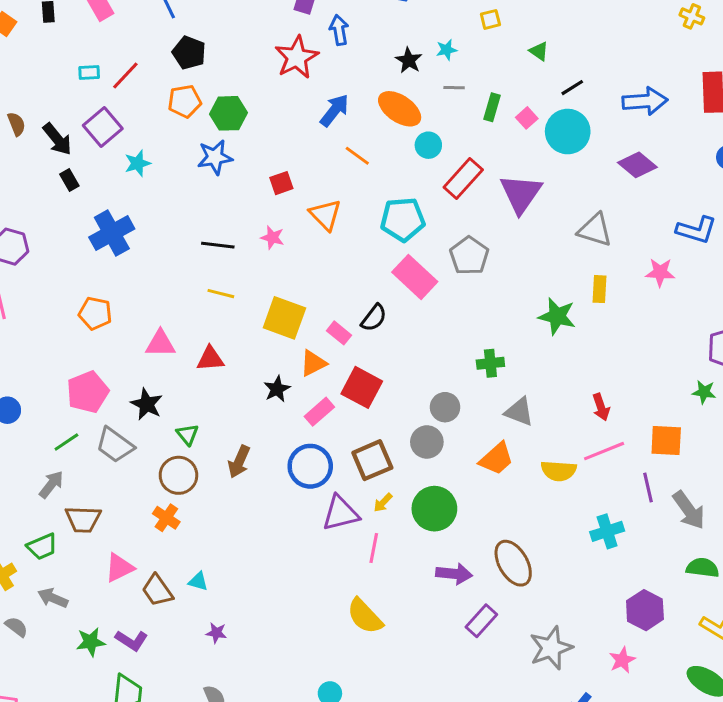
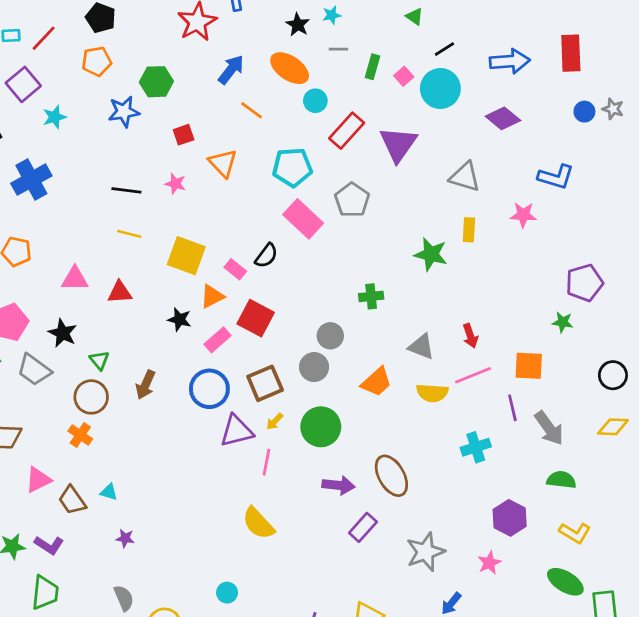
green hexagon: (228, 113) -> (156, 82), moved
black star: (277, 389) -> (179, 319), turned -30
gray triangle: (519, 412) -> (421, 347), moved

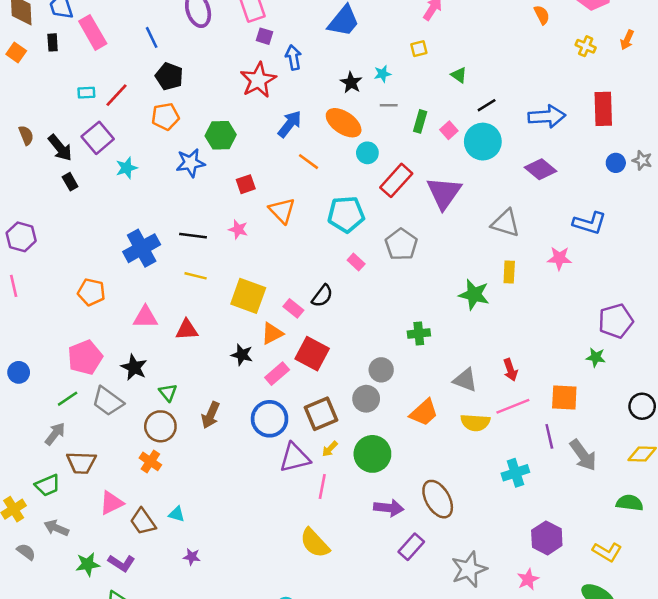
blue cross: (31, 180) -> (142, 248), moved
pink rectangle: (303, 219) -> (356, 262), size x0.5
green semicircle: (561, 480) -> (630, 503), moved

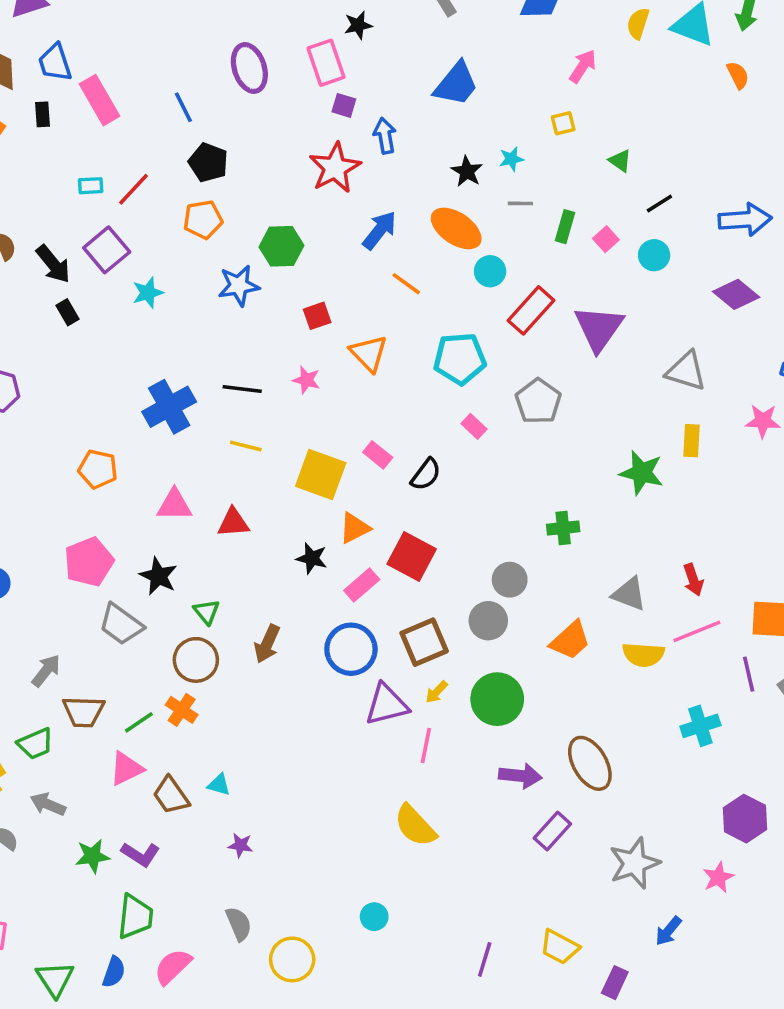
cyan circle: (483, 142) -> (654, 255), size x0.6
pink rectangle: (293, 308) -> (378, 455), moved
green line: (68, 399) -> (139, 722), moved

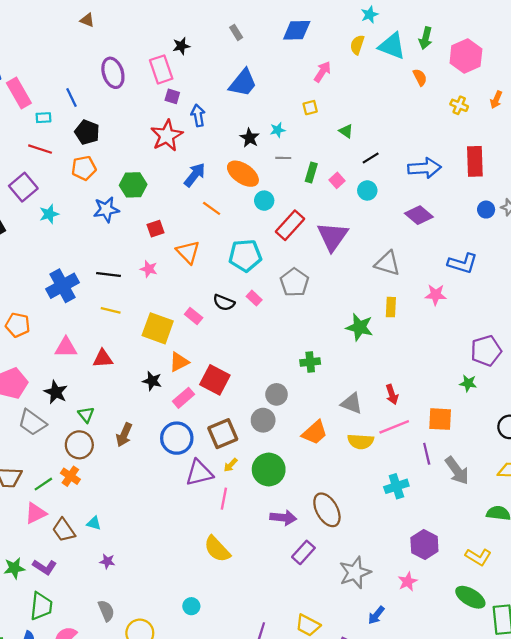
cyan rectangle: (91, 186) -> (43, 118), moved
red line: (133, 189) -> (40, 149), turned 65
black semicircle: (426, 474) -> (224, 303), moved, turned 75

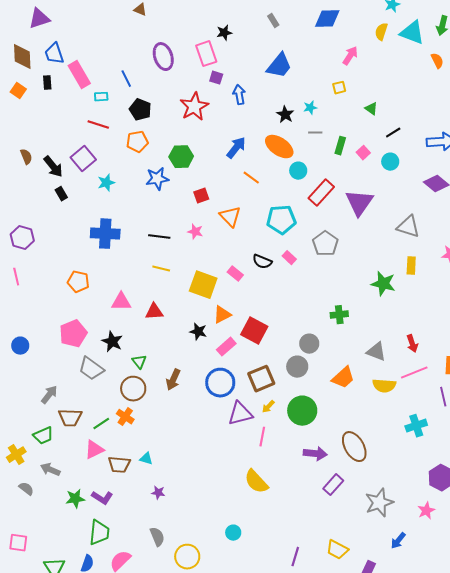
red star: (167, 136) -> (194, 107), moved
blue cross: (63, 286) -> (105, 234), moved, turned 32
brown trapezoid: (64, 530) -> (119, 465), turned -50

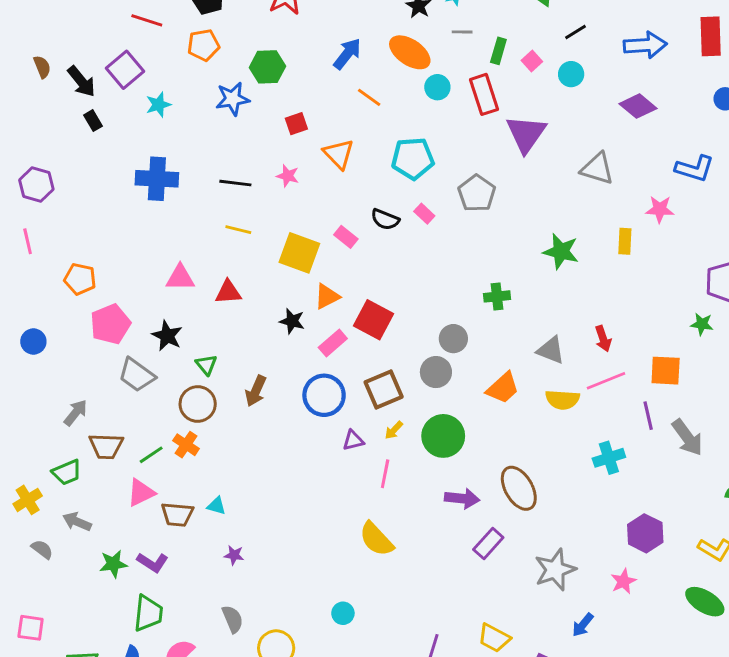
red rectangle: (321, 193) -> (484, 94), moved, turned -60
yellow rectangle: (411, 266) -> (625, 241), moved
orange pentagon: (78, 282) -> (80, 279), moved
purple triangle: (240, 414) -> (353, 440), size x0.6

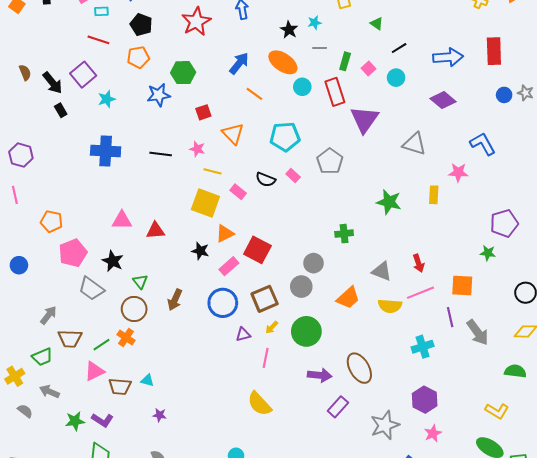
blue L-shape: (695, 169) -> (483, 144), turned -136
yellow line: (238, 230) -> (213, 171), moved
purple hexagon: (645, 533) -> (425, 400), moved

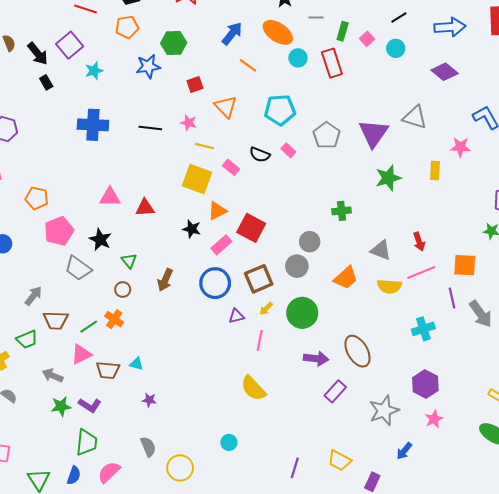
purple triangle: (364, 119) -> (373, 133), moved
green star: (389, 202) -> (388, 178), turned -30
brown circle: (134, 309) -> (123, 289), size x0.6
gray arrow: (49, 392) -> (53, 376), moved

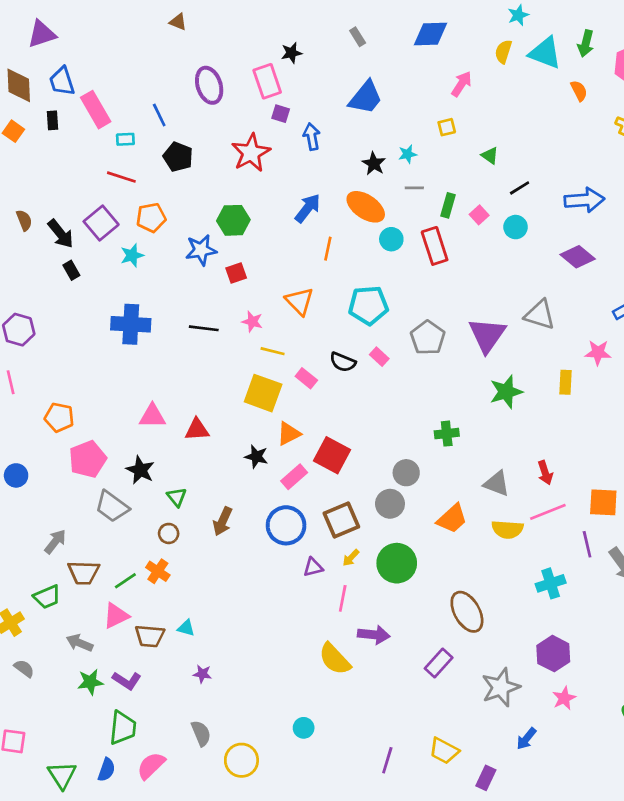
orange pentagon: (127, 27) -> (151, 218), moved
orange line: (248, 65) -> (328, 249), turned 66
red square: (195, 84) -> (236, 273), moved
purple arrow: (316, 359) -> (374, 635), moved

